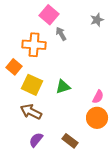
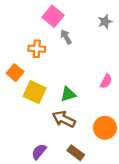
orange cross: (34, 45) -> (37, 49), size x0.7
pink semicircle: (98, 97) -> (106, 81), moved
brown arrow: (31, 112) -> (64, 119), moved

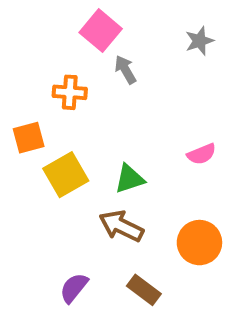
orange square: (15, 73) -> (29, 138), turned 35
pink semicircle: (106, 81) -> (202, 154), turned 40
yellow square: (35, 92) -> (66, 175), turned 35

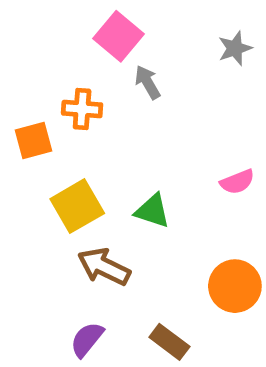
orange square: (29, 138) -> (34, 141), moved
green triangle: (129, 179) -> (152, 211), turned 36
brown arrow: (121, 226) -> (104, 267), moved

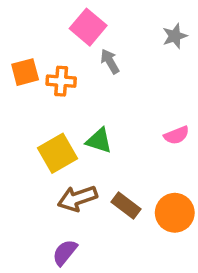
orange square: (34, 141) -> (25, 72), moved
green triangle: (152, 211) -> (99, 141), moved
brown arrow: (104, 267) -> (77, 198), turned -45
brown rectangle: (169, 342) -> (126, 206), moved

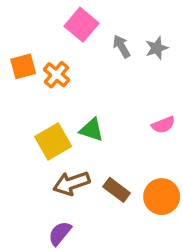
gray star: (175, 36) -> (157, 48), moved
gray arrow: (110, 61) -> (122, 46), moved
orange cross: (61, 81) -> (56, 75), turned 36

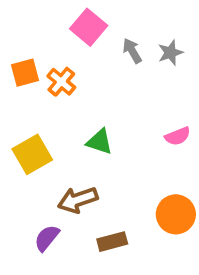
yellow square: (53, 142) -> (32, 154), moved
brown rectangle: (117, 190) -> (112, 242), moved, turned -52
purple semicircle: (60, 233) -> (47, 238), moved

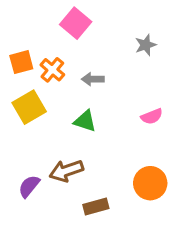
gray arrow: (132, 51) -> (93, 79), moved, turned -60
yellow square: (32, 154) -> (29, 107), moved
purple semicircle: (47, 238) -> (29, 186), moved

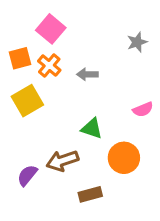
pink square: (76, 23) -> (51, 29), moved
green triangle: (85, 121) -> (92, 128), moved
orange circle: (150, 183) -> (124, 158), moved

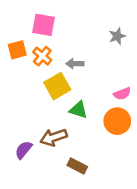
pink square: (51, 29) -> (44, 25), turned -30
yellow square: (27, 101) -> (57, 86), moved
orange circle: (124, 158) -> (117, 121), moved
brown rectangle: (90, 194) -> (77, 166), turned 42

